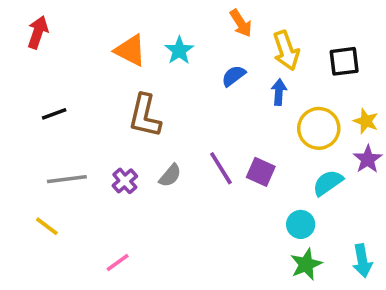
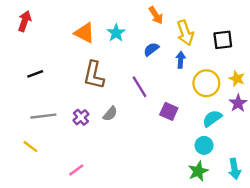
purple line: (221, 168) -> (140, 87), moved
cyan circle: (301, 224) -> (204, 145), moved

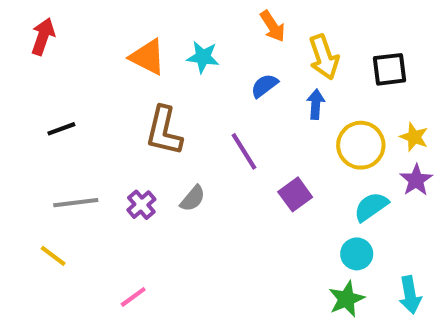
cyan star: (116, 33) -> (203, 57), turned -30
purple square: (169, 111) -> (295, 194), turned 30

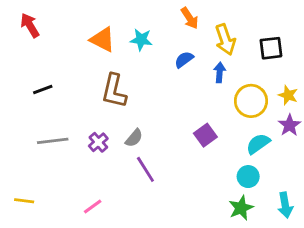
red arrow: (43, 37) -> (30, 25), turned -50
purple line: (244, 151) -> (145, 169), moved
yellow line: (53, 256) -> (24, 201), moved, turned -30

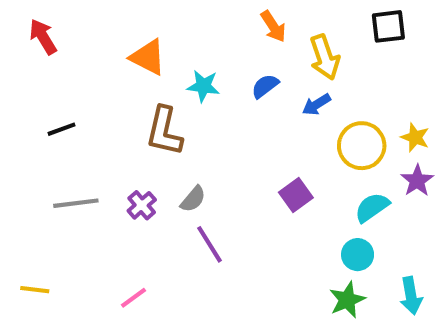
cyan star: (141, 40) -> (203, 86), moved
black square: (271, 48) -> (388, 26), moved
blue arrow: (220, 72) -> (316, 105), turned -126

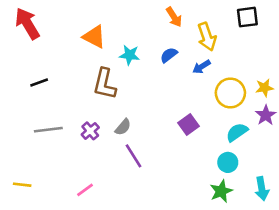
red arrow: (43, 37) -> (27, 24), size x1.4
yellow star: (415, 137) -> (264, 88), turned -30

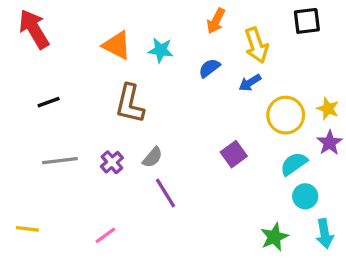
orange arrow: (174, 17) -> (216, 21), turned 60
cyan star: (130, 55) -> (161, 50), moved
yellow star: (264, 88) -> (328, 109), turned 30
cyan circle: (228, 162) -> (305, 196), moved

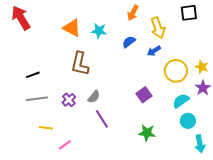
black line: (49, 102) -> (33, 75), moved
yellow line: (27, 229) -> (46, 128), moved
green star: (274, 237) -> (147, 133), moved, turned 30

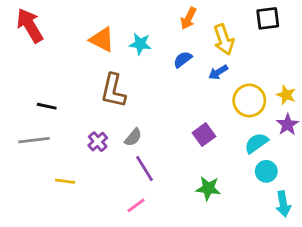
black line: (33, 75) -> (47, 106), turned 32
gray line: (37, 99) -> (34, 140), moved
pink line: (65, 145) -> (136, 205), moved

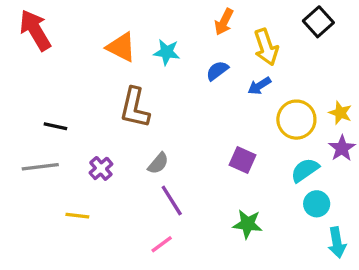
black square: (268, 18) -> (318, 22), turned -35
purple square: (204, 135) -> (243, 160), turned -30
purple cross: (98, 142) -> (101, 168), moved

